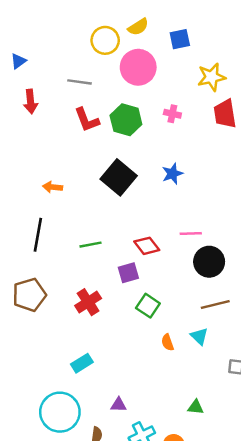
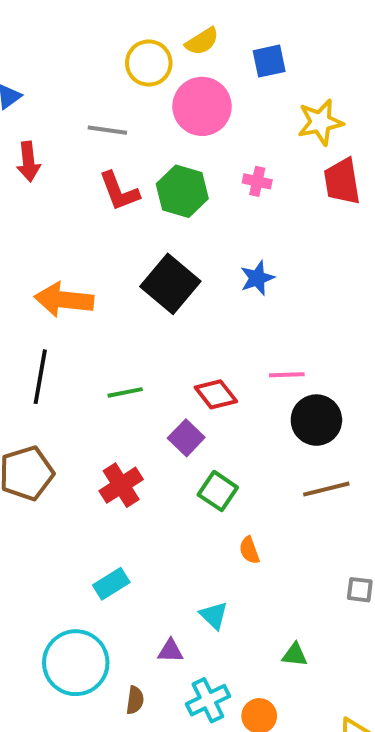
orange arrow: (53, 187) -> (64, 300), size x1.8
purple square: (128, 273) -> (186, 438), turned -30
cyan triangle: (199, 336) -> (214, 615), moved

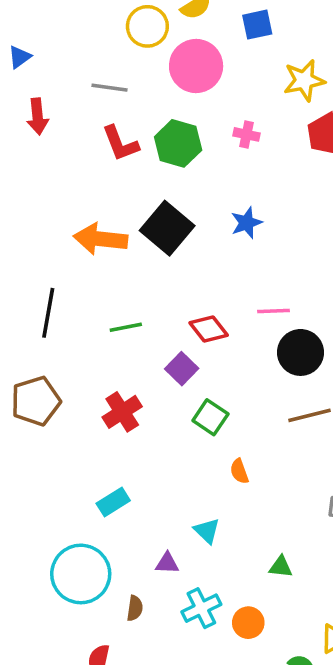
orange arrow: (64, 300) -> (101, 239), moved

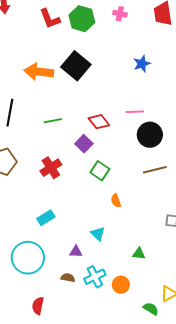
blue star: (246, 223) -> (142, 64), moved
brown semicircle: (135, 608) -> (68, 278), moved, turned -88

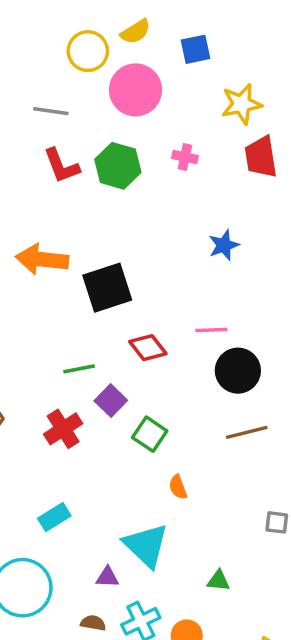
black square: (76, 66) -> (107, 288), moved, turned 32
green line: (53, 121) -> (79, 369), moved
purple square: (84, 144) -> (111, 401), moved
cyan triangle: (98, 234) -> (146, 545), size x1.8

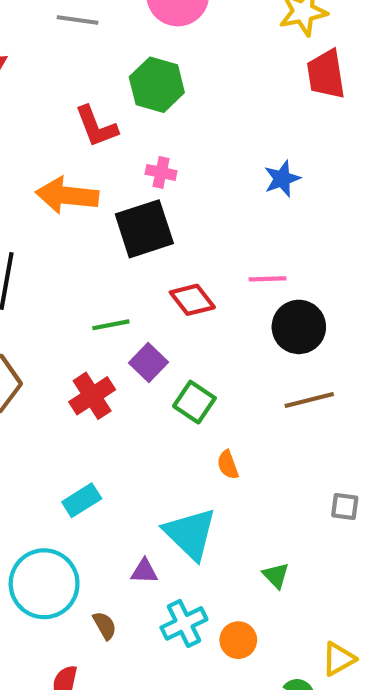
pink cross: (185, 157) -> (161, 172), moved
red L-shape: (61, 166) -> (96, 127), moved
green triangle: (218, 581) -> (276, 575), turned 40
brown semicircle: (93, 623) -> (105, 626), moved, turned 50

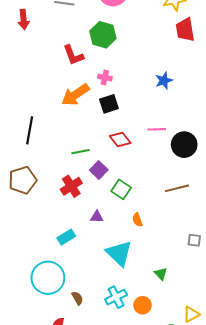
orange arrow: (67, 195) -> (75, 95), moved, turned -40
black square: (144, 229) -> (109, 104), moved, size x0.7
black circle: (299, 327) -> (184, 145), moved
purple triangle: (144, 571) -> (97, 217), moved

